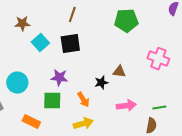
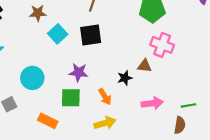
pink cross: (158, 59) -> (162, 45), moved

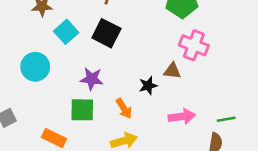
black square: (91, 35) -> (106, 33), turned 35
cyan circle: (32, 78) -> (35, 67), moved

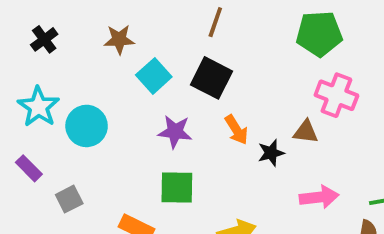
cyan circle: (35, 67) -> (87, 126), moved
purple star: (92, 79) -> (175, 132), moved
orange arrow: (124, 108) -> (236, 130), moved

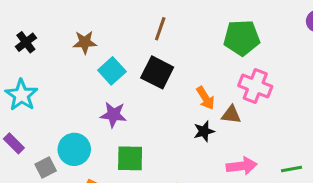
cyan circle: (87, 126) -> (74, 149), moved
orange arrow: (236, 130) -> (205, 98), moved
purple star: (175, 132) -> (113, 115), moved

